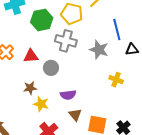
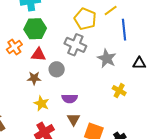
green hexagon: (42, 20) -> (35, 29), moved
blue line: (117, 30) -> (124, 30), moved
brown star: (30, 88) -> (34, 78), moved

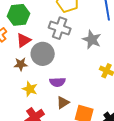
red triangle: (39, 55) -> (24, 40), turned -35
gray circle: (57, 69) -> (43, 54), size x1.5
brown triangle: (74, 119) -> (63, 103), turned 32

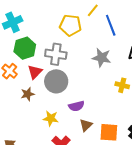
gray cross: (60, 28) -> (56, 54), moved
brown star: (21, 64) -> (28, 94), moved

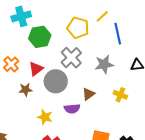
green hexagon: (25, 48) -> (40, 37), moved
gray cross: (56, 54) -> (71, 58), moved, turned 30
gray star: (102, 58) -> (104, 64), turned -30
brown triangle: (86, 125) -> (88, 94), moved

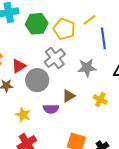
green hexagon: (40, 37) -> (37, 24), moved

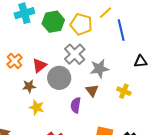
gray star: (87, 68) -> (99, 69), moved
brown triangle: (69, 96) -> (92, 90), turned -32
purple semicircle: (51, 109) -> (76, 105), turned 105
yellow star: (23, 115) -> (37, 107), moved

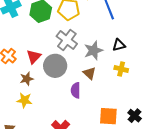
black triangle: (141, 61) -> (119, 45), moved
yellow star: (37, 107) -> (24, 100), moved

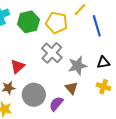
gray circle: (55, 66) -> (34, 95), moved
purple semicircle: (76, 90) -> (56, 104), turned 35

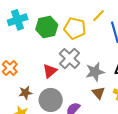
red triangle: (17, 66) -> (50, 71), moved
brown triangle: (72, 88) -> (98, 93), moved

